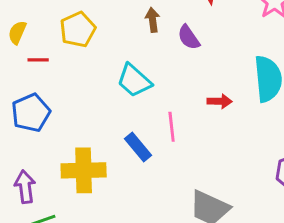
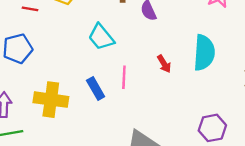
red arrow: (220, 101) -> (164, 64), turned 48

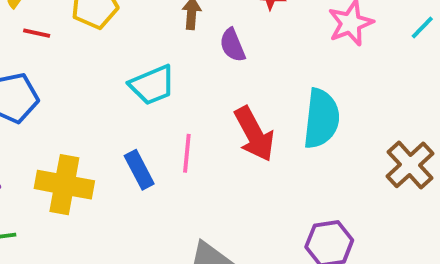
cyan trapezoid: (101, 37) -> (152, 85), turned -76
red arrow: (164, 64) -> (254, 134), size x1.8

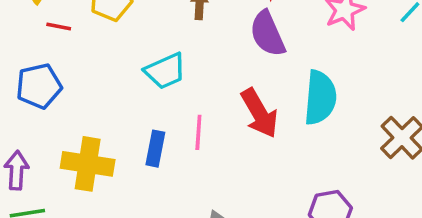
purple semicircle: (232, 45) -> (267, 34), moved, size x1.5
blue rectangle: (139, 170) -> (155, 149), turned 40

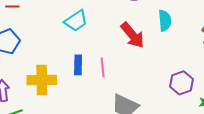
cyan semicircle: (320, 98) -> (165, 21), size x0.7
pink line: (198, 132) -> (103, 68), moved

